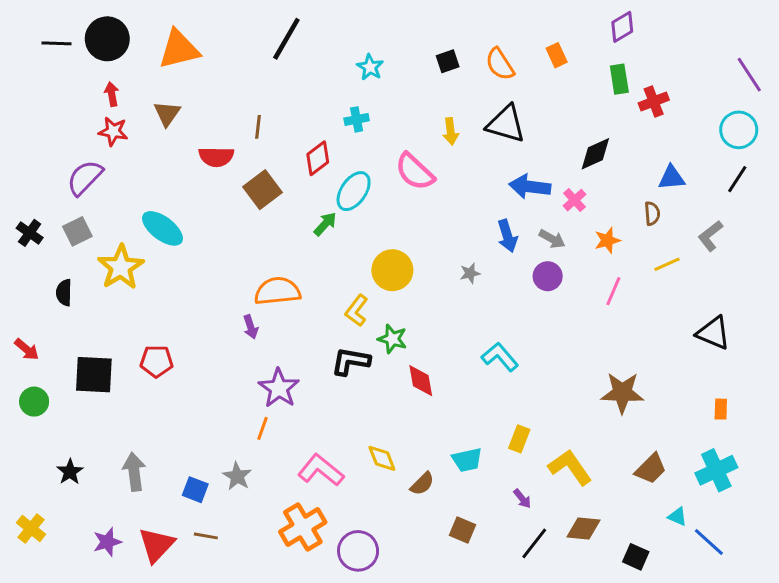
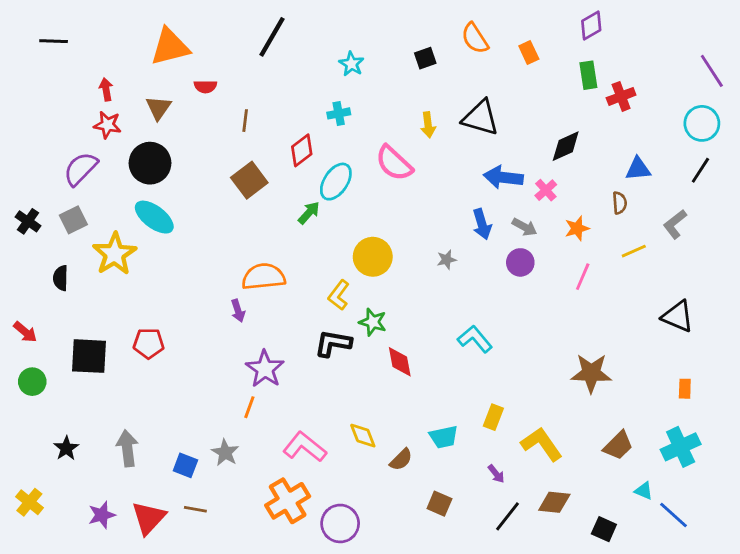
black circle: (107, 39) -> (150, 163), moved
orange semicircle: (500, 64) -> (475, 38), moved
red semicircle: (216, 157) -> (205, 87), moved, size x0.7

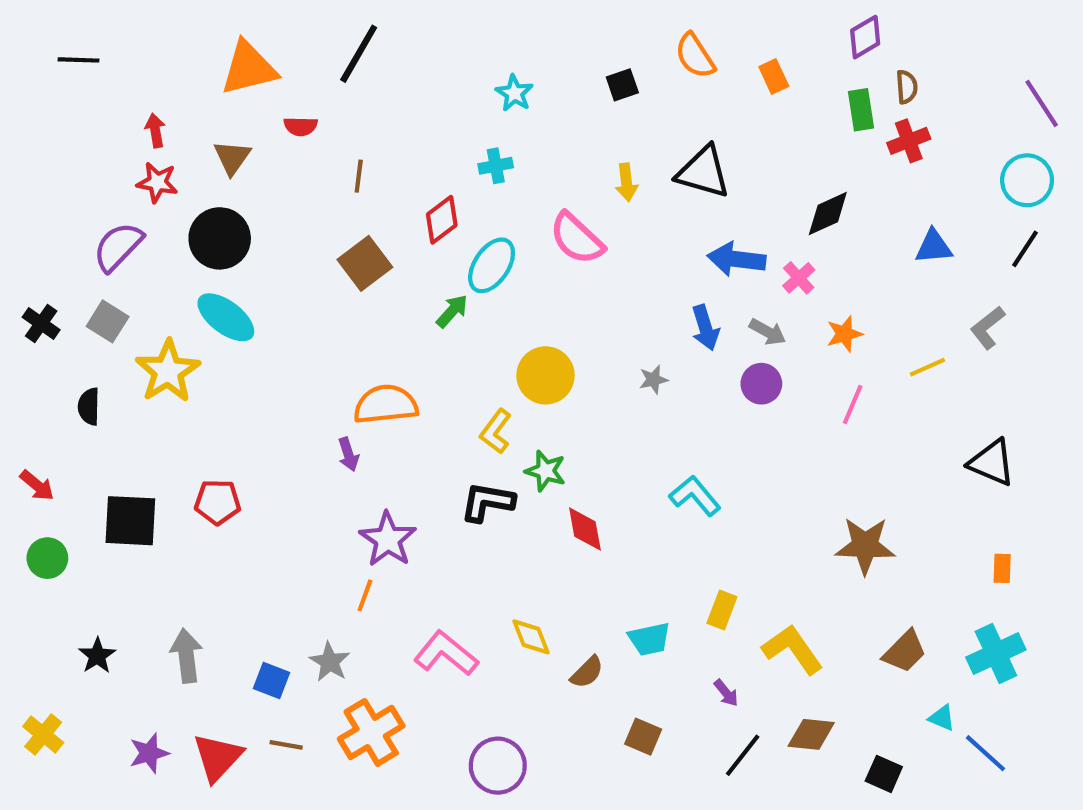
black line: (272, 37) -> (359, 54), moved
brown semicircle: (620, 203) -> (907, 87), moved
gray square: (73, 220) -> (108, 321), turned -32
orange cross: (288, 501) -> (371, 732), moved

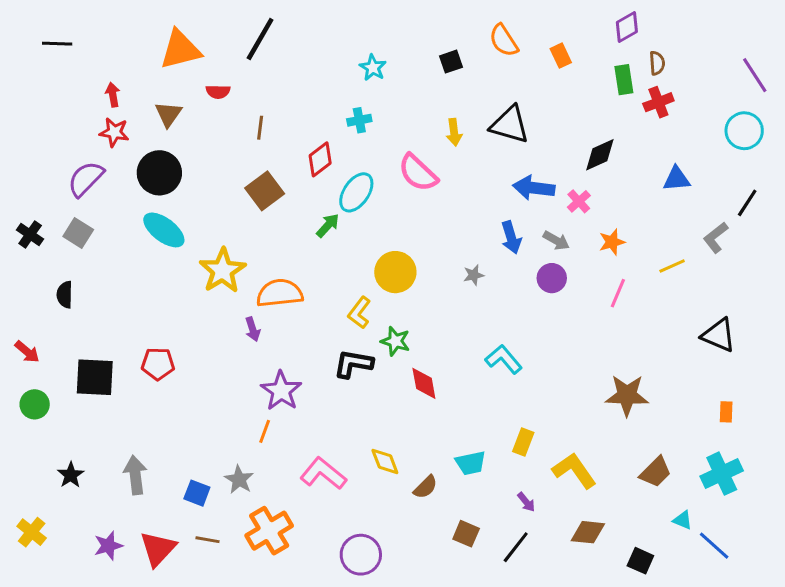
black line: (1025, 249) -> (747, 203), moved
yellow star: (168, 371) -> (223, 271), moved
black line: (743, 755) -> (516, 547), moved

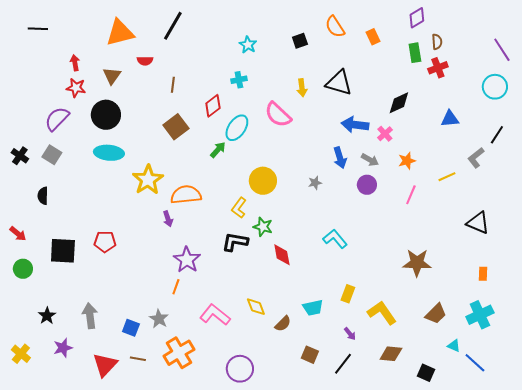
cyan ellipse: (164, 230) -> (109, 153), turned -32
purple star: (108, 546) -> (63, 348), moved

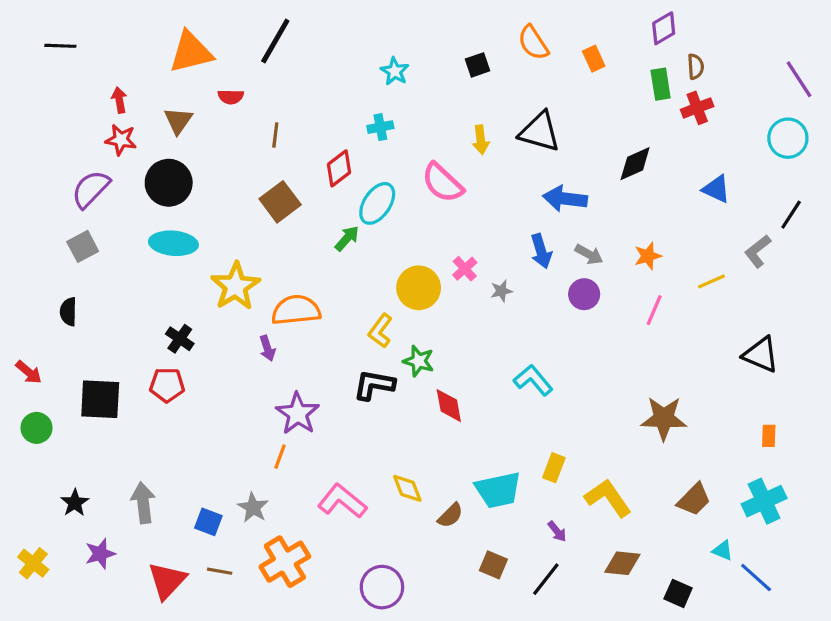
blue triangle: (450, 119) -> (716, 189), turned 30
pink cross: (385, 134) -> (465, 269), moved
gray square: (52, 155) -> (83, 246), turned 30
black cross: (20, 156) -> (180, 339), moved
cyan trapezoid: (313, 308) -> (498, 490), size x1.4

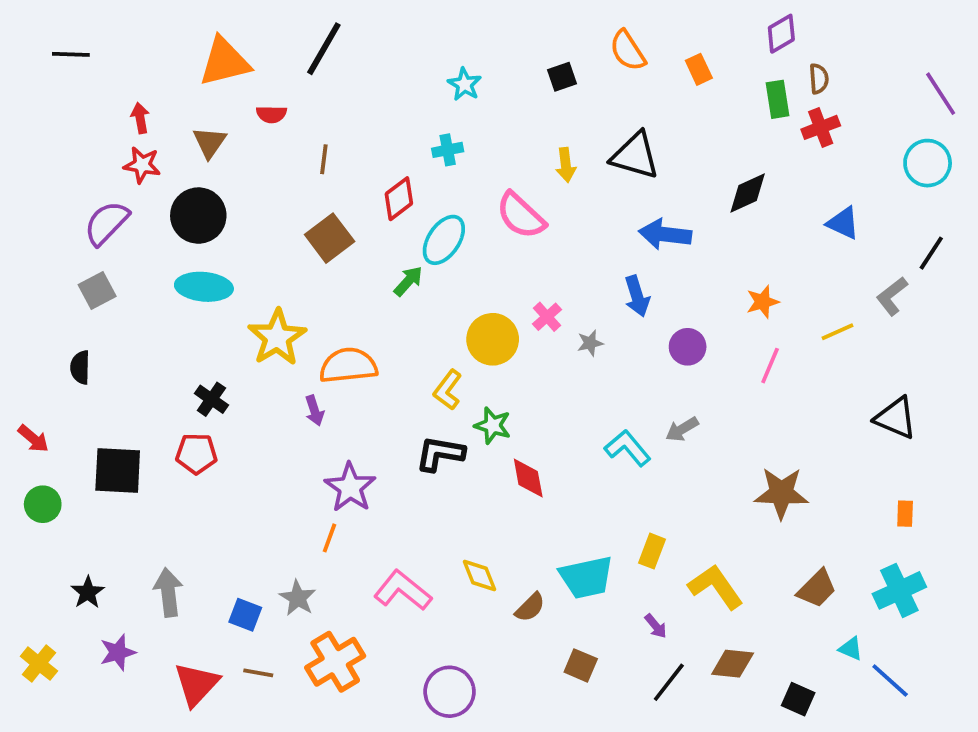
gray arrow: (589, 254) -> (682, 429), moved, turned 120
black line: (546, 579) -> (669, 682), moved

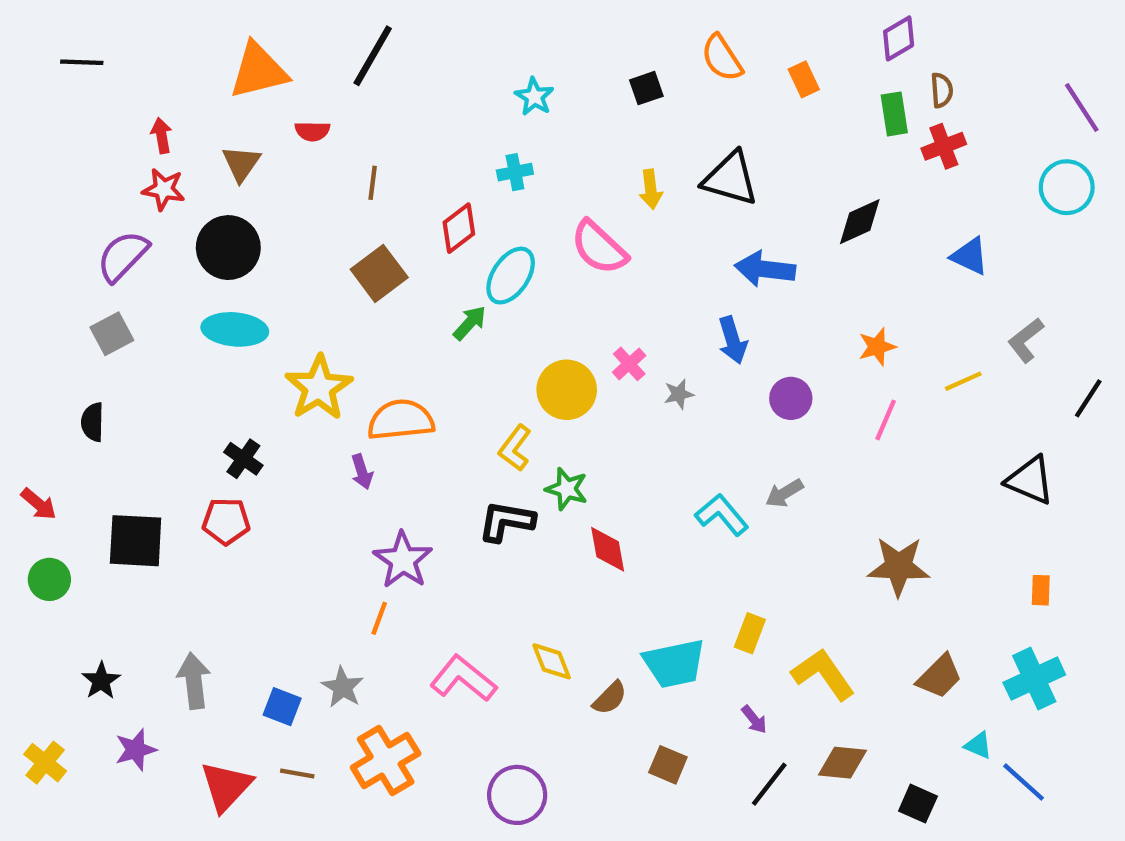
black line: (931, 253) -> (1088, 398), moved

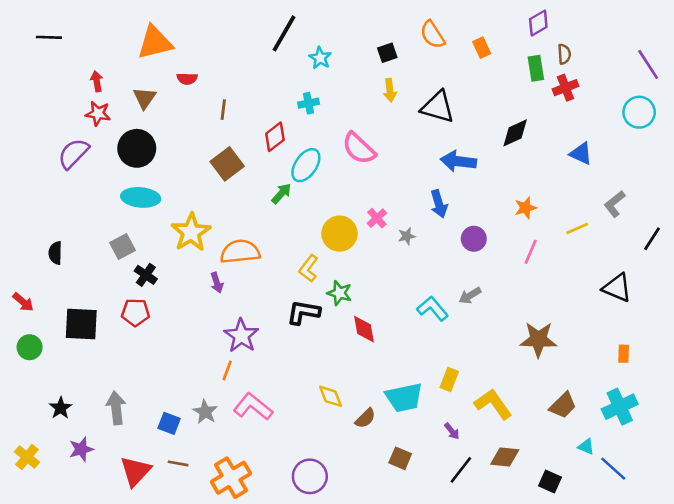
black line: (373, 56) -> (284, 33), moved
yellow arrow: (651, 189) -> (390, 90), moved
gray square: (112, 334) -> (123, 246), moved
pink L-shape: (463, 679) -> (253, 407), moved
orange cross: (386, 760) -> (231, 478), moved

